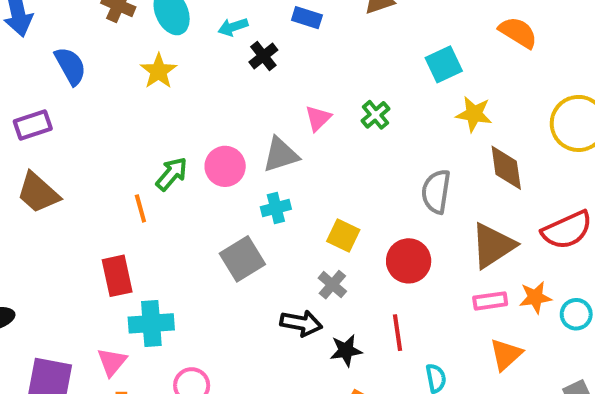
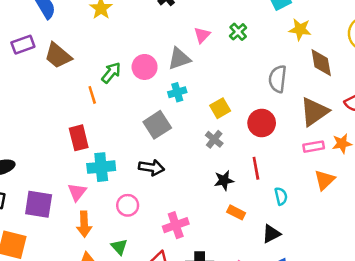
brown trapezoid: (38, 193) -> (58, 56), moved
yellow square: (343, 235) -> (220, 108), turned 36
black arrow: (301, 323) -> (151, 167), moved

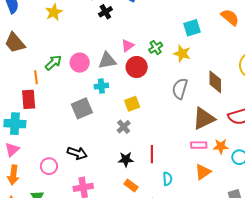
yellow star: (300, 29) -> (182, 54), moved
red circle: (262, 123) -> (137, 67), moved
red rectangle: (79, 138) -> (29, 99), moved
cyan cross: (101, 167) -> (15, 124), moved
black arrow: (151, 167) -> (77, 153), moved

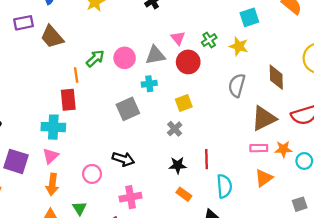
pink triangle: (128, 45) -> (178, 38), turned -32
cyan semicircle: (167, 179) -> (224, 186), size x1.5

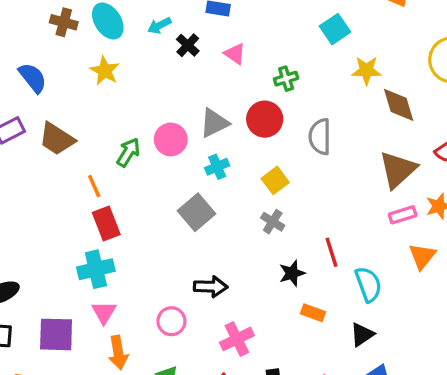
pink triangle: (178, 38) -> (235, 54), moved
green cross: (209, 40) -> (286, 79), turned 32
yellow star: (239, 46) -> (366, 70), moved
orange line: (76, 75) -> (94, 186), moved
gray semicircle: (237, 85) -> (320, 137), moved

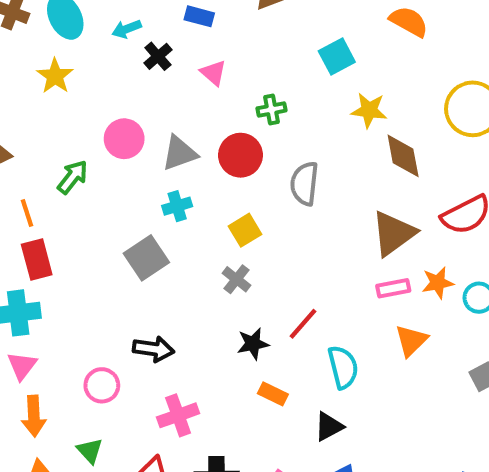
pink circle: (171, 139) -> (124, 139), moved
red line: (331, 252) -> (303, 324), turned 52

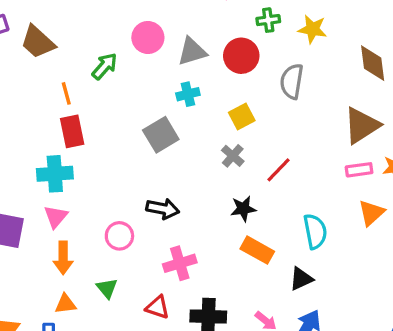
yellow star: (369, 110) -> (312, 29), moved
red line: (303, 324) -> (279, 170), moved
orange rectangle: (273, 394) -> (257, 250), size x1.4

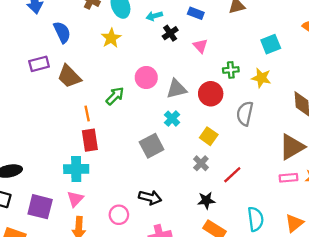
cyan cross: (188, 94) -> (172, 119), turned -35
yellow square: (242, 117) -> (209, 136), turned -30
orange triangle: (371, 213) -> (294, 223), moved

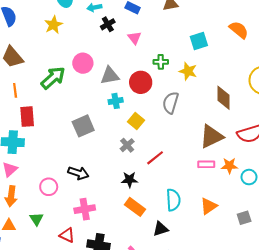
green arrow: (115, 96) -> (53, 78), size x1.4
orange line: (87, 113) -> (15, 90), moved
cyan cross: (172, 119) -> (116, 101), moved, turned 32

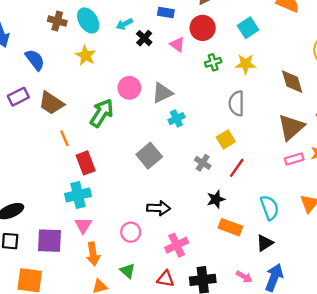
red circle: (141, 82) -> (203, 28), moved
yellow square: (136, 121) -> (226, 139), moved, turned 35

